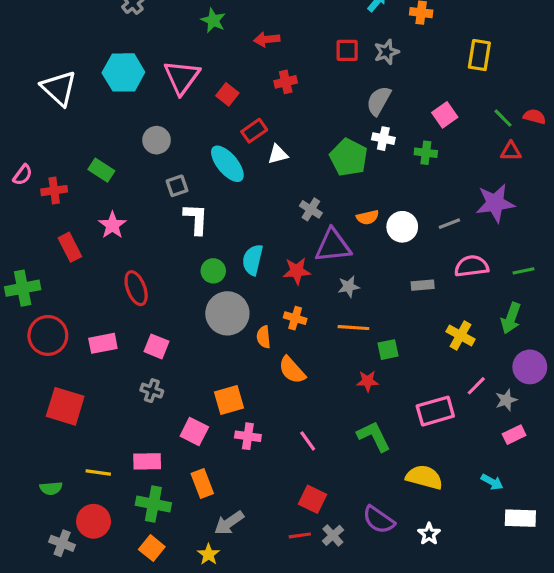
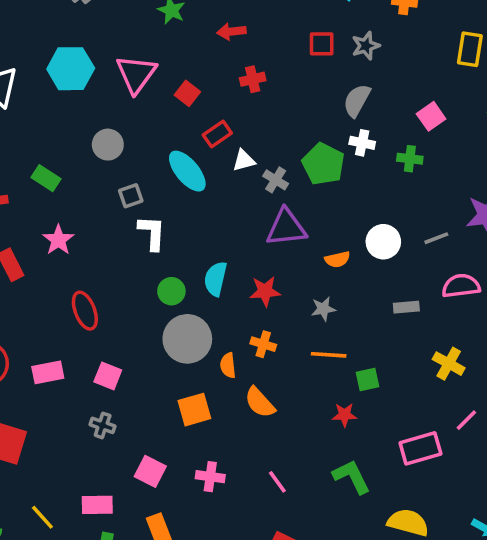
gray cross: (311, 209) -> (276, 180), moved
orange semicircle: (368, 217) -> (337, 259), moved
purple triangle: (333, 246) -> (286, 228), moved
orange square: (229, 400) -> (194, 410), moved
yellow line: (98, 472) -> (42, 517), turned 40

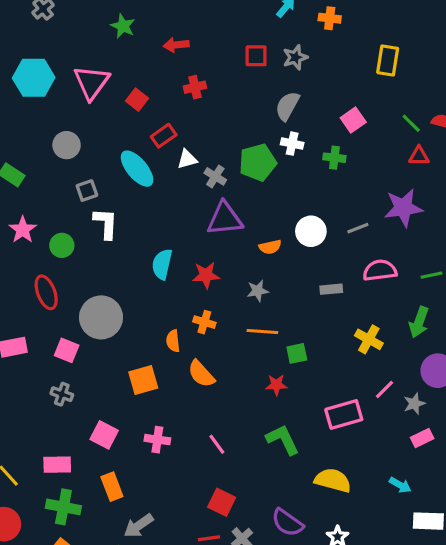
green pentagon: (323, 164) -> (258, 162), turned 30
green circle: (171, 291) -> (62, 245), moved
gray circle: (187, 339) -> (101, 317), moved

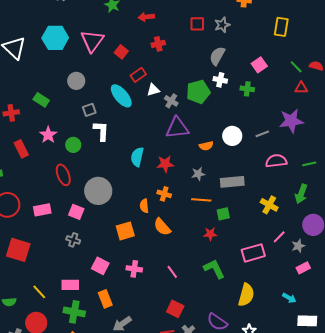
gray rectangle: (331, 289) -> (232, 182), moved, size x1.6
yellow semicircle: (333, 480) -> (246, 295), turned 90

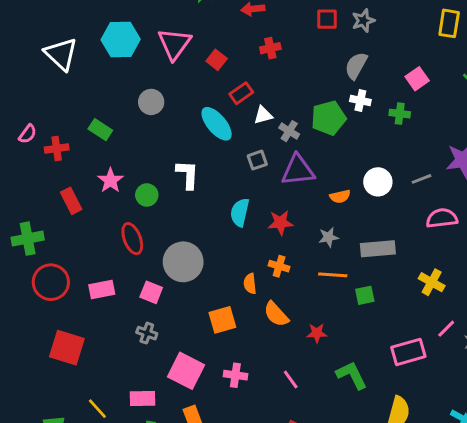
gray square: (89, 110) -> (257, 160), moved
red star: (210, 234) -> (317, 333), moved
pink square: (100, 266) -> (186, 371), size x1.4

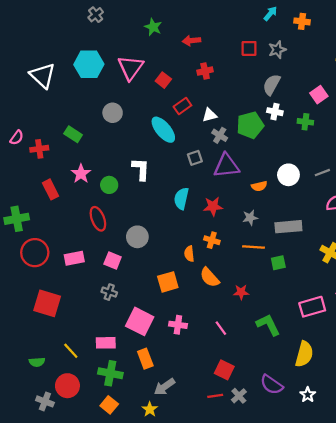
white triangle: (263, 115) -> (210, 115), moved
gray circle: (183, 262) -> (137, 237), size x0.7

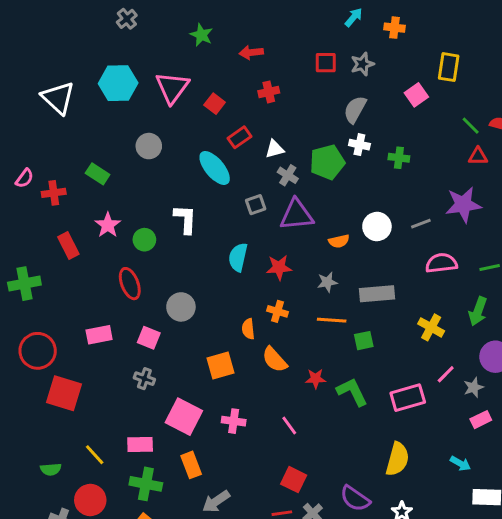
pink square: (319, 95) -> (416, 95), moved
red circle: (35, 253) -> (38, 351), moved
green L-shape: (268, 325) -> (352, 392), moved

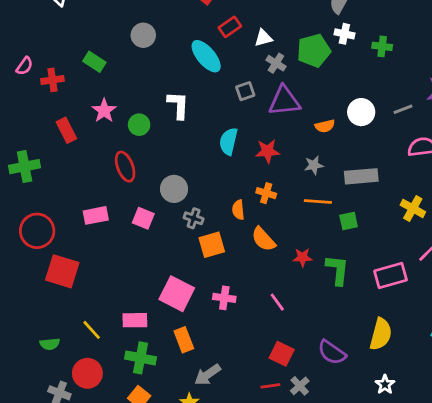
gray cross: (144, 379) -> (194, 218), moved
green L-shape: (352, 392) -> (337, 270), turned 32
purple semicircle: (355, 499) -> (332, 352), moved

